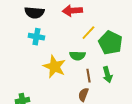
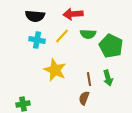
yellow line: (88, 33) -> (62, 36), moved
green semicircle: (77, 56) -> (88, 34), moved

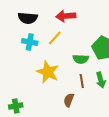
green semicircle: (88, 34) -> (81, 59), moved
brown semicircle: (84, 98) -> (69, 100), moved

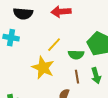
yellow line: (55, 38) -> (54, 45), moved
cyan cross: (30, 42) -> (11, 38), moved

